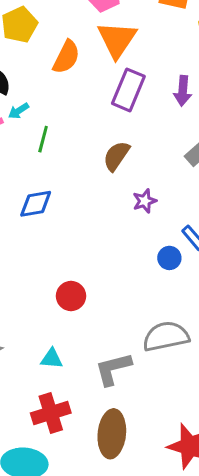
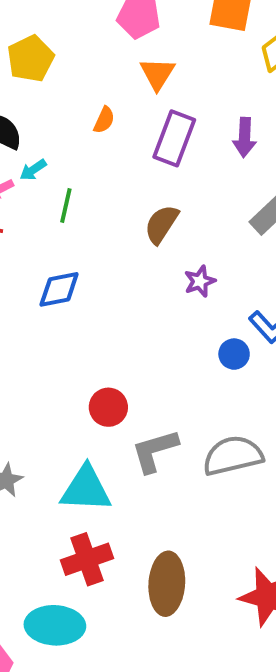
orange triangle: (117, 40) -> (157, 74), size x0.7
orange semicircle: (66, 57) -> (104, 120), moved, size x0.6
cyan triangle: (52, 359) -> (86, 489), size x1.8
gray L-shape: (113, 369) -> (155, 451), moved

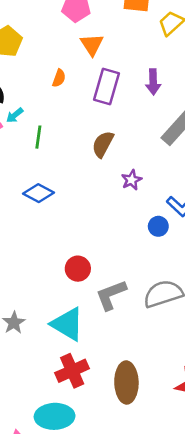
blue diamond: (59, 289) -> (39, 193), turned 44
cyan triangle: (86, 489) -> (67, 324), turned 33

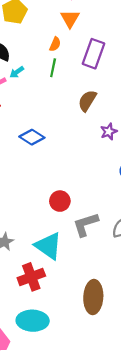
orange triangle: (92, 45) -> (70, 19), moved
green line: (38, 137) -> (53, 68), moved
red cross: (72, 371) -> (31, 277), moved

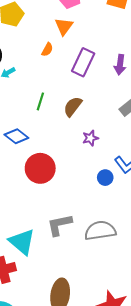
green line: (53, 68) -> (40, 101), moved
red circle: (60, 201) -> (40, 168), moved, size x1.5

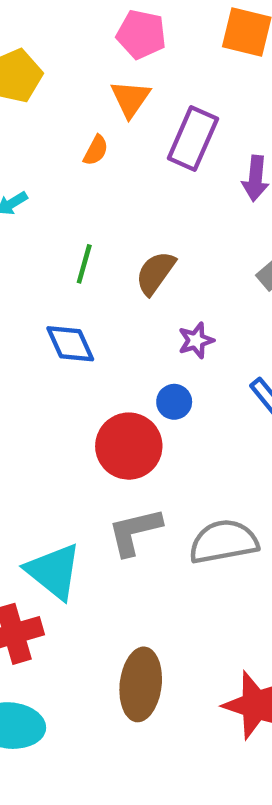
purple rectangle: (83, 62) -> (193, 139), moved
blue diamond: (16, 136) -> (70, 344), moved, turned 30
red circle: (40, 168) -> (129, 446), moved
blue circle: (105, 178) -> (174, 402), moved

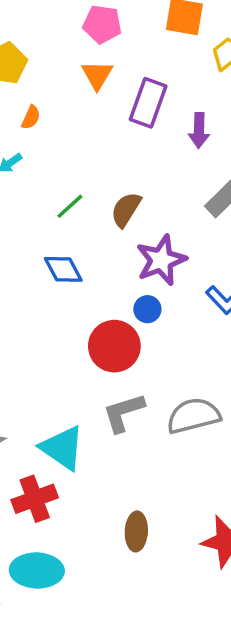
orange semicircle: (96, 150) -> (31, 117), moved
green line: (84, 264) -> (70, 206), turned 36
purple star: (196, 340) -> (161, 260), size x1.8
brown ellipse: (141, 684) -> (136, 531), size x0.7

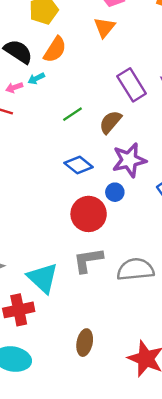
purple rectangle: (148, 103) -> (132, 85), moved, turned -60
orange semicircle: (31, 117) -> (55, 50), size x1.6
blue diamond: (63, 269) -> (79, 165), moved, turned -32

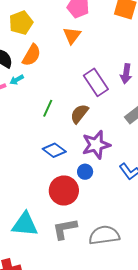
green line: (72, 114) -> (48, 108), turned -30
cyan triangle: (43, 278) -> (25, 224), moved, turned -36

